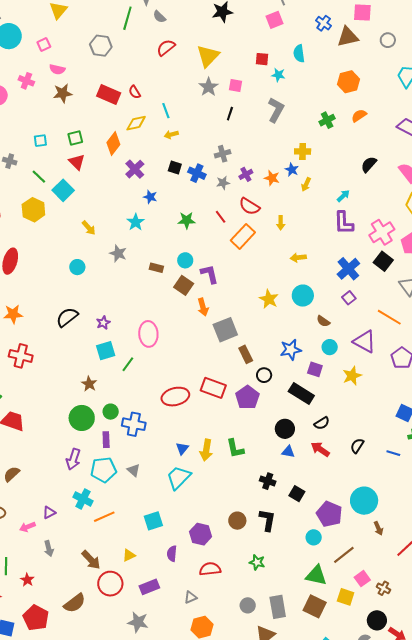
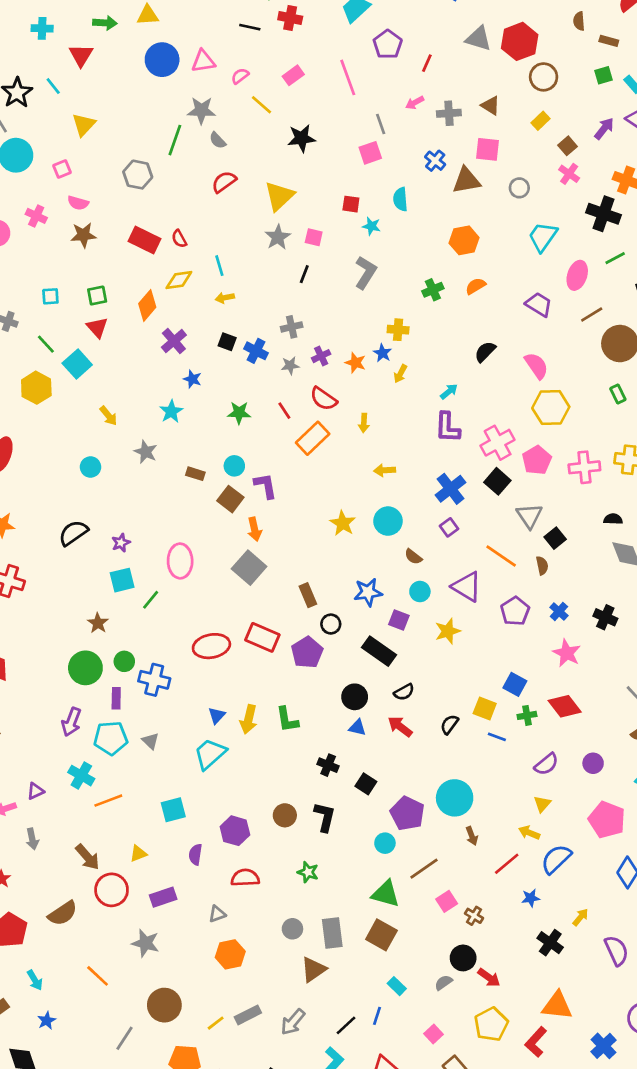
gray square: (225, 330) -> (249, 568), moved, turned -30
yellow square: (346, 597) -> (485, 708), moved

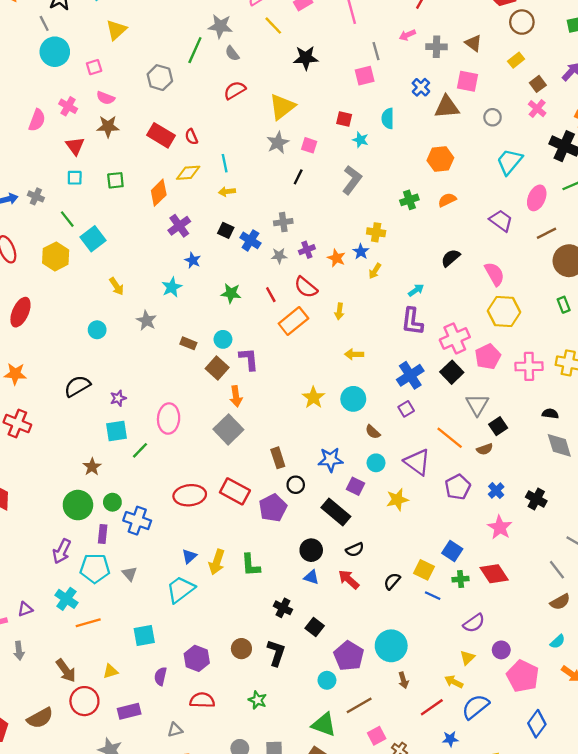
red triangle: (97, 327) -> (75, 146), moved
brown semicircle: (542, 566) -> (485, 449), turned 77
purple circle: (593, 763) -> (501, 650), moved

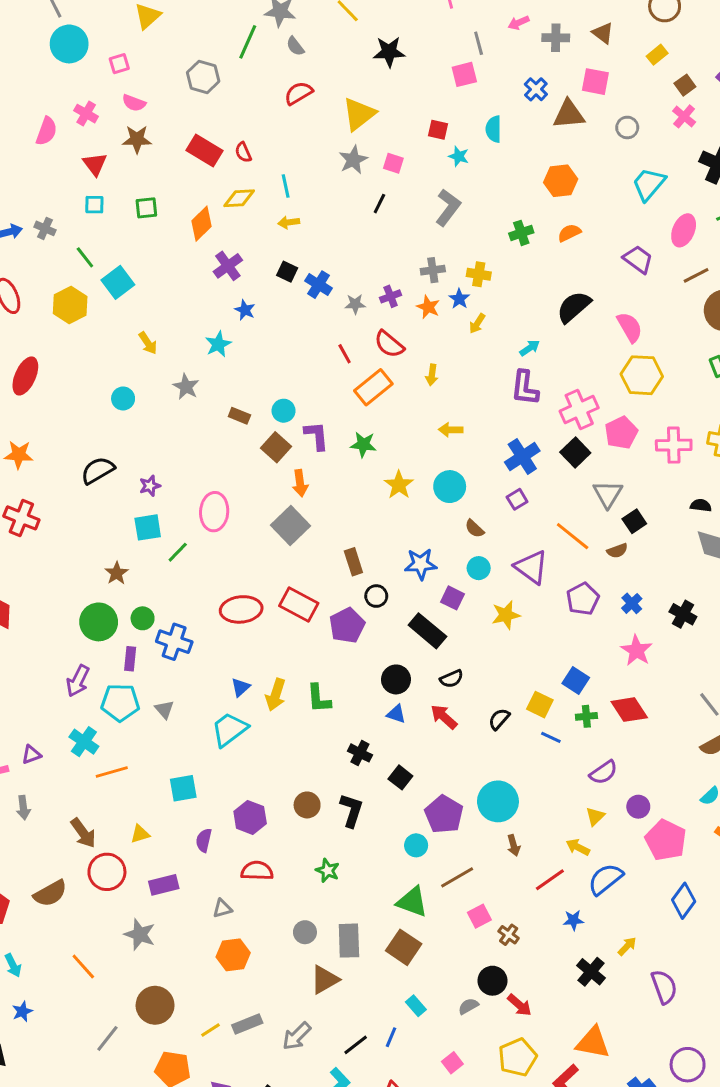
gray cross: (283, 222) -> (433, 270), moved
black semicircle: (451, 258) -> (574, 307), size x1.4
green star: (231, 293) -> (363, 444), moved

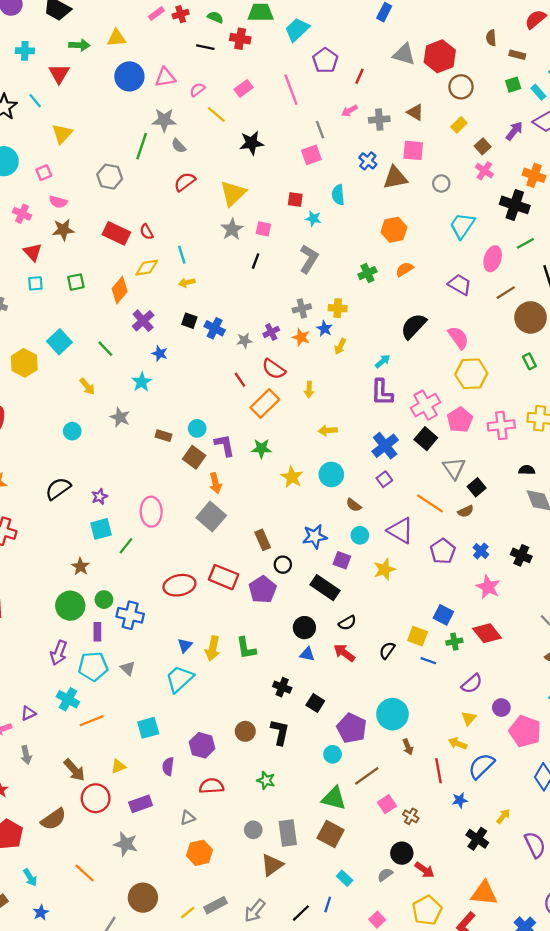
green line: (85, 257) -> (105, 349), moved
red line: (550, 880) -> (438, 771), turned -60

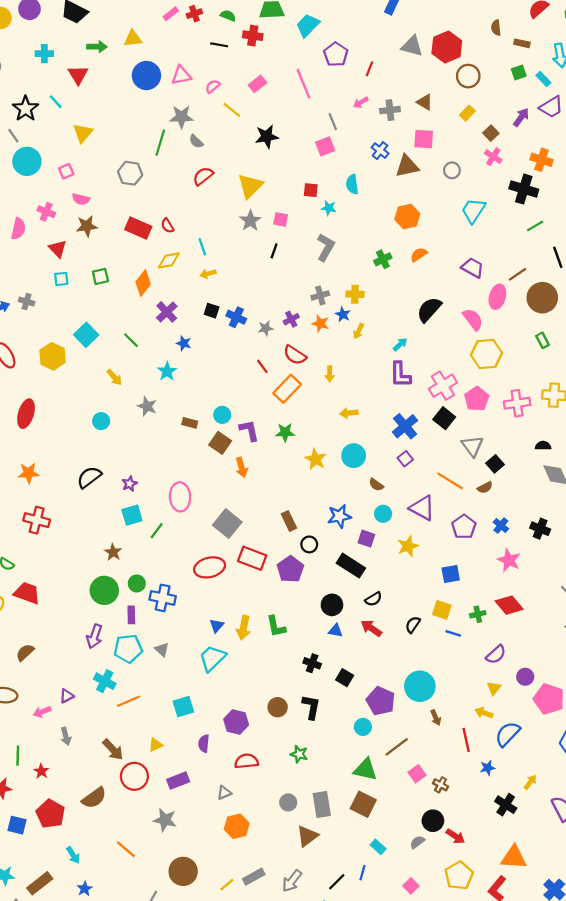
pink ellipse: (493, 259) -> (497, 297), moved
gray square: (211, 517) -> (227, 524), moved
blue square: (443, 615) -> (451, 574), moved, turned -36

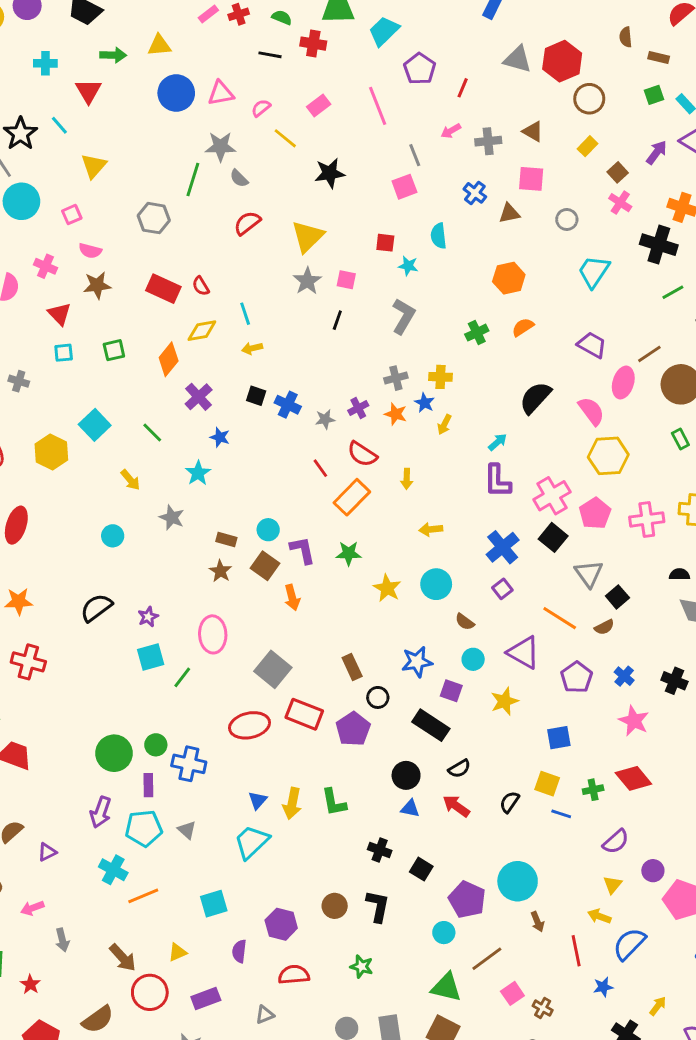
brown triangle: (407, 166) -> (509, 213), size x0.7
brown star: (113, 552) -> (220, 571), moved
purple triangle: (67, 696) -> (47, 852), moved

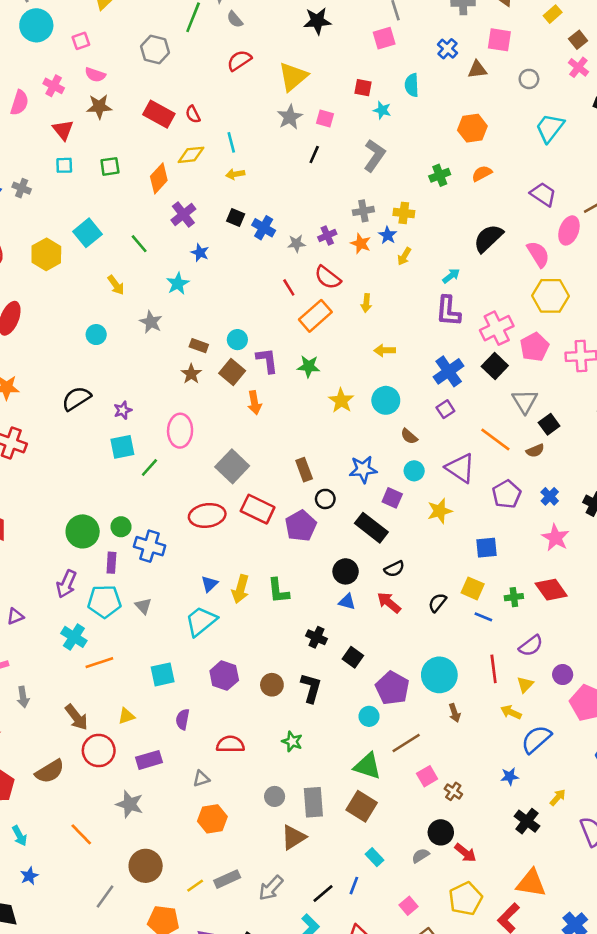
purple hexagon: (281, 924) -> (224, 676), moved
red line: (576, 951) -> (494, 669), moved

